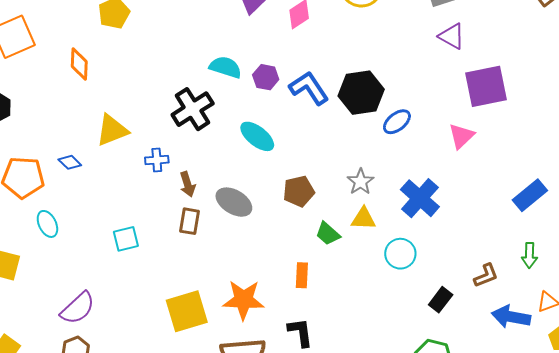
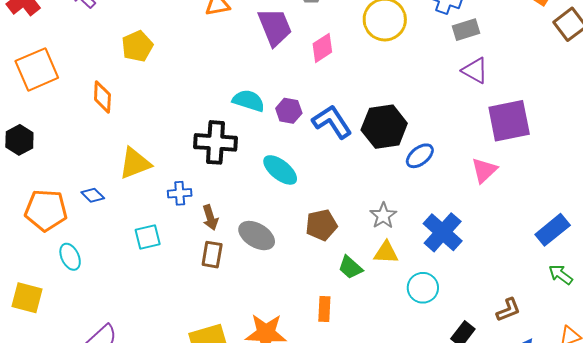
black cross: (193, 109) -> (216, 142), turned 36
cyan square: (126, 239) -> (148, 237), moved
green arrow: (529, 255) -> (561, 275), moved, turned 125

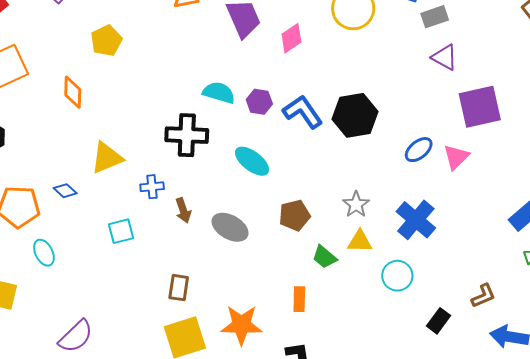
blue ellipse: (420, 156) -> (419, 150), moved
brown rectangle: (212, 255) -> (179, 288), moved

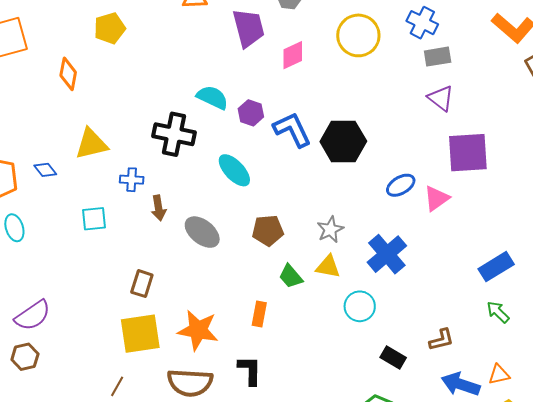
black rectangle: (438, 321) -> (393, 357), turned 75

